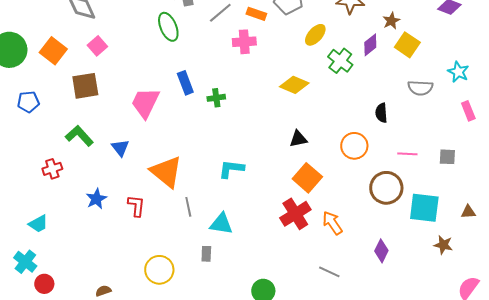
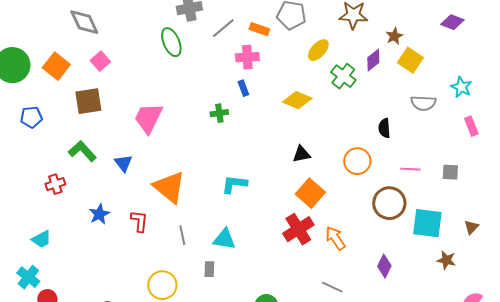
blue rectangle: (185, 83) -> (243, 88), moved, size x0.7
gray line: (188, 207) -> (182, 235), moved
brown triangle: (468, 212) -> (471, 227), turned -42

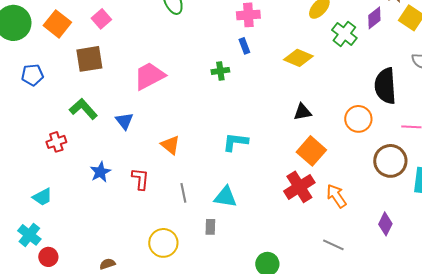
pink trapezoid: (148, 118) -> (149, 76), turned 36
black semicircle: (384, 128) -> (385, 86), size x1.8
orange triangle: (169, 187) -> (170, 145), size x0.6

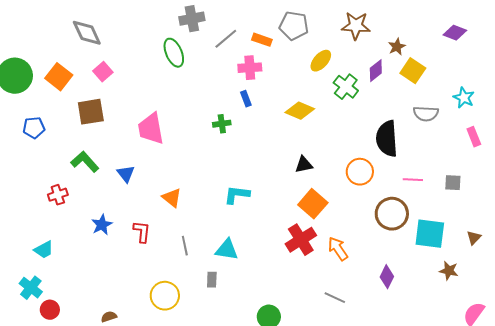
pink trapezoid: (149, 76) -> (151, 129), turned -72

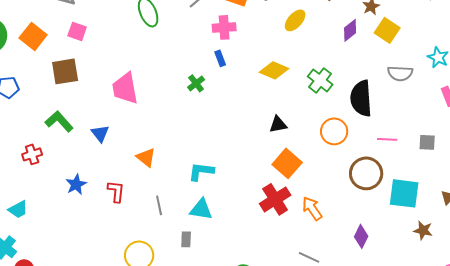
pink square: (103, 72) -> (77, 31), turned -30
green cross: (346, 87) -> (320, 80), moved
green cross: (222, 124) -> (196, 83), turned -30
cyan L-shape: (237, 195) -> (201, 171), moved

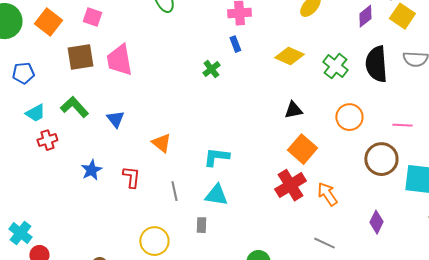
pink trapezoid: (125, 88) -> (119, 60), moved
black semicircle: (361, 98) -> (376, 64), moved
cyan trapezoid: (18, 209) -> (35, 113), moved

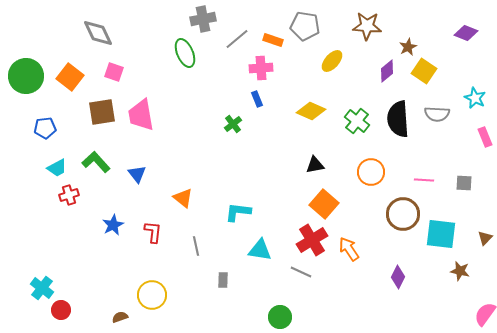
cyan triangle: (216, 195) -> (260, 250), moved
yellow circle: (154, 241) -> (152, 295), moved
gray line: (324, 243) -> (301, 272), moved

